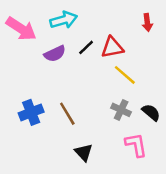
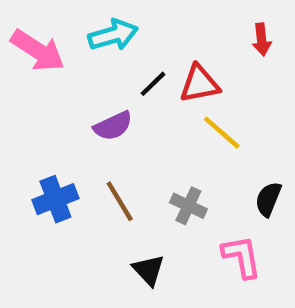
purple semicircle: (55, 54) -> (113, 126), moved
gray cross: (121, 110) -> (188, 206), moved
black semicircle: (151, 112) -> (268, 199), turned -108

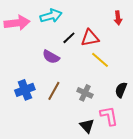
pink arrow: (38, 51) -> (17, 23), turned -40
purple semicircle: (113, 126) -> (51, 57), turned 54
brown line: (120, 201) -> (54, 91), turned 60
black triangle: (149, 270) -> (87, 126), moved

